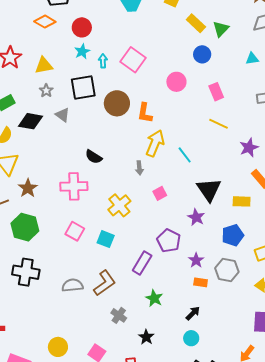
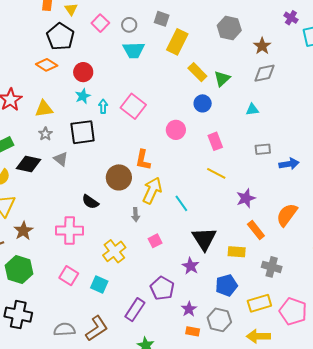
brown circle: (117, 103) -> (119, 177), moved

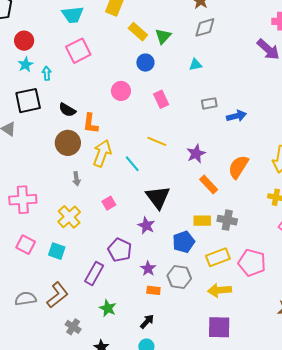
pink square: (133, 106) -> (78, 51), moved, turned 30
yellow line: (216, 173) -> (157, 141), moved
black semicircle: (90, 202) -> (67, 110), moved
gray arrow: (136, 215) -> (76, 179), moved
yellow rectangle: (237, 252) -> (202, 221), moved

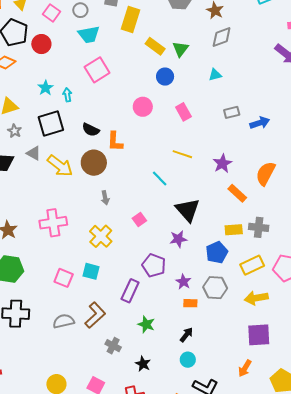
red circle: (24, 41) -> (41, 44), moved
yellow arrow: (102, 153) -> (60, 166), moved, turned 112
purple star: (146, 226) -> (178, 239), turned -30
pink square: (26, 245) -> (64, 278), moved

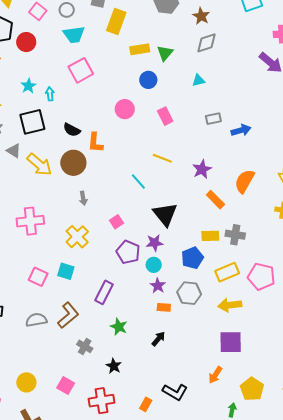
yellow rectangle: (155, 46) -> (140, 49), turned -48
purple pentagon: (154, 265) -> (128, 252), moved
cyan circle: (188, 360) -> (154, 265), moved

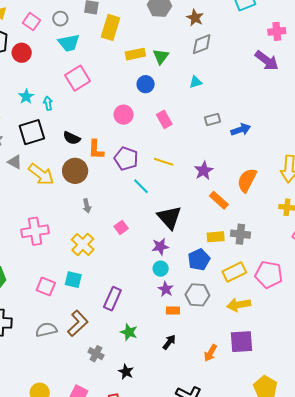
purple pentagon: (128, 252) -> (126, 159), moved
orange arrow: (215, 375) -> (211, 353), moved

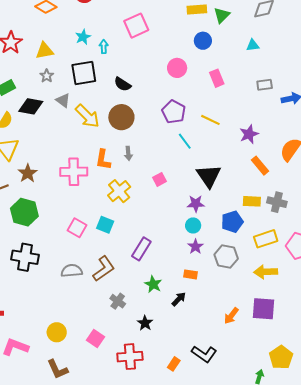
orange L-shape: (96, 150) -> (103, 160), moved
orange rectangle: (173, 311) -> (191, 274), moved
black arrow: (169, 342) -> (179, 299), moved

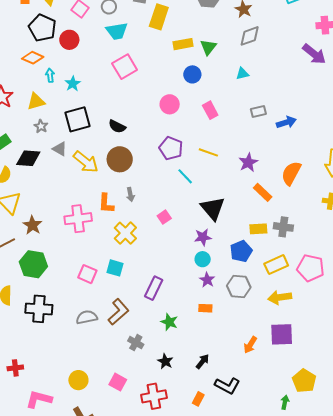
cyan arrow: (104, 47) -> (50, 75), moved
black arrow: (179, 299) -> (202, 362), moved

